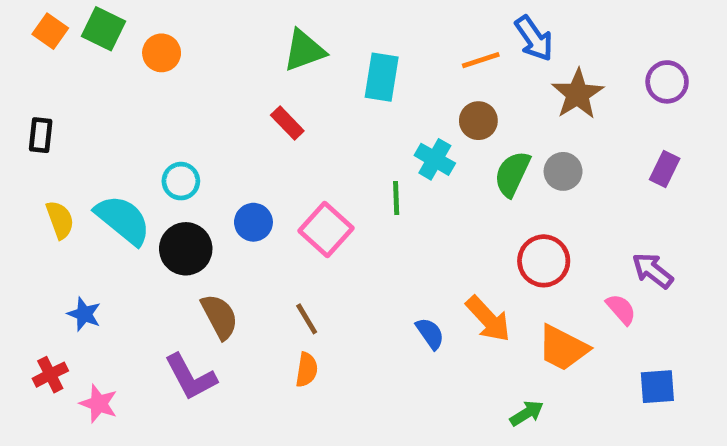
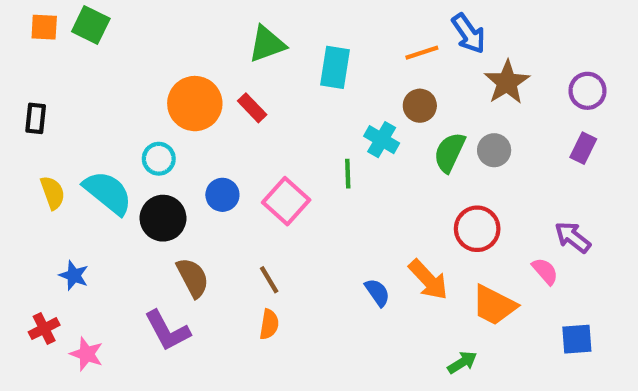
orange square: (50, 31) -> (44, 27), turned -32
orange circle: (162, 53) -> (195, 104), moved, size x1.6
purple circle: (667, 82) -> (587, 91), moved

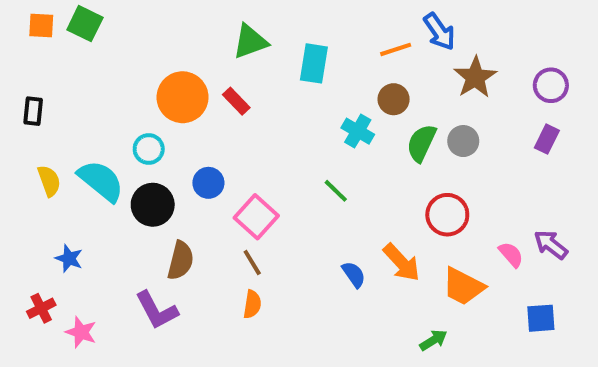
green line: (348, 174) -> (336, 191), moved, turned -44
pink square: (286, 201) -> (256, 217), moved
purple arrow: (573, 237) -> (551, 245), moved
brown semicircle: (193, 278) -> (181, 260), turned 42

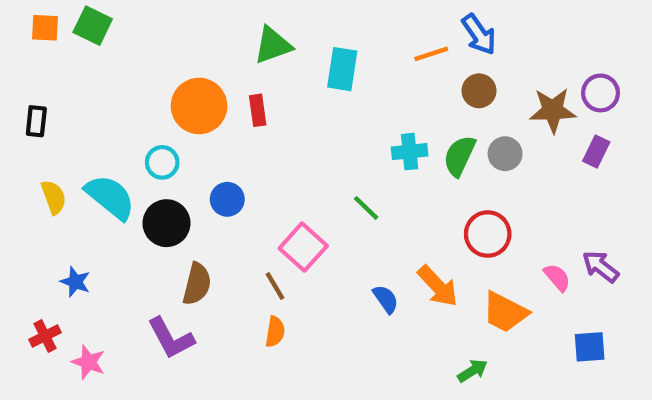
brown star: (475, 77) -> (553, 110), moved, turned 30
brown circle: (394, 99) -> (479, 91), moved
red rectangle: (236, 101) -> (258, 110), turned 36
cyan cross: (358, 131) -> (410, 152), moved, turned -36
pink square: (256, 217) -> (303, 247), moved

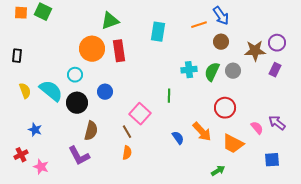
green triangle: (273, 45) -> (110, 21), moved
red rectangle: (258, 110) -> (119, 51), size x1.5
green line: (366, 208) -> (169, 96), turned 48

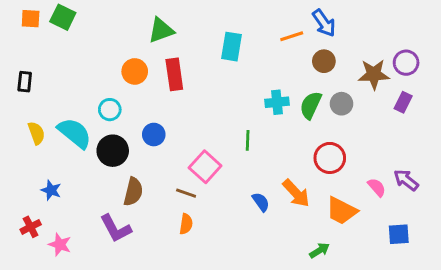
orange circle: (92, 49) -> (135, 71), size x0.7
brown line: (127, 132) -> (186, 193), turned -40

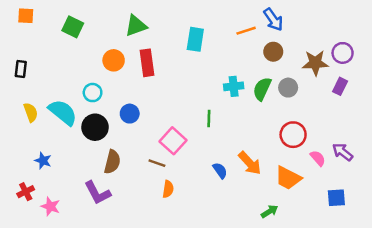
green square: (63, 17) -> (73, 27), moved
red circle: (330, 158) -> (293, 135), moved
orange semicircle: (186, 224) -> (168, 189), moved

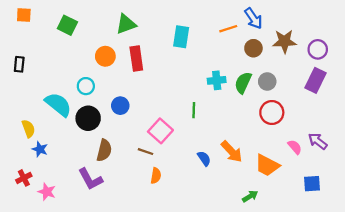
brown star: (315, 63) -> (284, 41), moved
purple rectangle: (340, 86) -> (315, 80), size x1.5
yellow semicircle: (31, 112) -> (28, 129), moved
red circle: (293, 135) -> (272, 113), moved

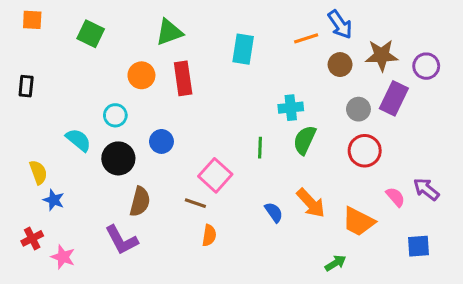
purple rectangle: (315, 80) -> (394, 98), moved
green semicircle: (243, 83) -> (305, 140), moved
cyan semicircle: (58, 104) -> (78, 140), size x0.7

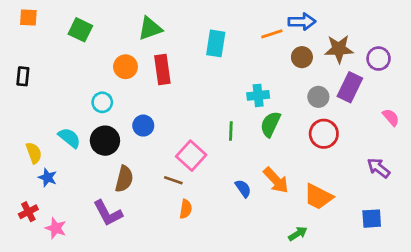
blue arrow: (340, 25) -> (302, 22), turned -56
cyan semicircle: (78, 140) -> (69, 138), moved
pink semicircle: (395, 197) -> (391, 117), moved

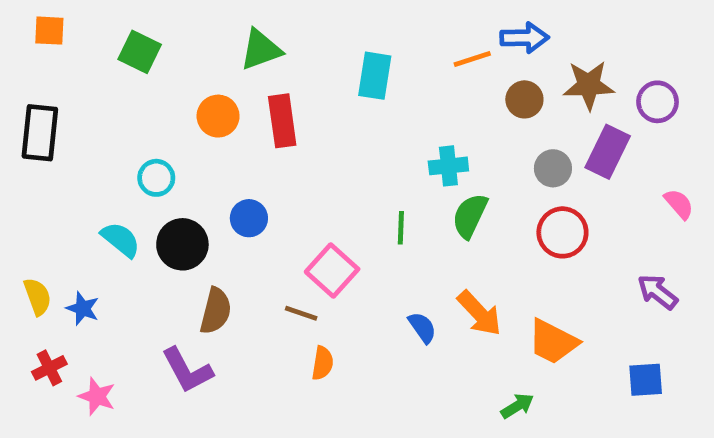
black rectangle: (23, 76) -> (40, 133), size x1.6
cyan circle: (102, 102) -> (156, 178), moved
yellow semicircle: (34, 153) -> (37, 297), moved

